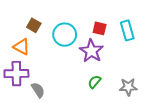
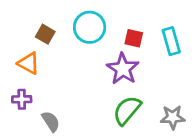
cyan circle: (65, 35) -> (90, 27), moved
purple cross: (16, 74) -> (22, 99), size x0.6
green semicircle: (94, 82) -> (127, 110), size x1.6

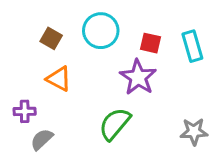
orange triangle: (29, 63) -> (59, 79), moved
green semicircle: (127, 110) -> (115, 124), moved
gray semicircle: (51, 121) -> (42, 139), moved, turned -100

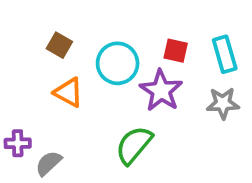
cyan circle: (101, 31) -> (118, 63), moved
purple cross: (25, 111) -> (18, 143), moved
gray star: (194, 132) -> (223, 103), moved

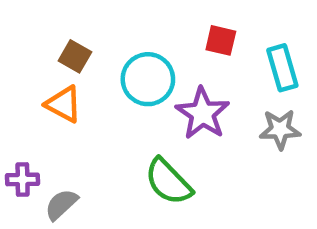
red square: (176, 51) -> (221, 40), moved
orange triangle: (69, 92) -> (64, 104), moved
green semicircle: (134, 145) -> (168, 182), turned -84

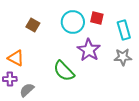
cyan circle: (148, 79) -> (73, 22), moved
orange triangle: (64, 104) -> (16, 58), moved
green semicircle: (168, 182) -> (64, 71), moved

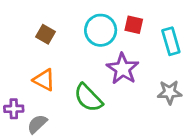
gray star: (123, 57) -> (170, 92), moved
orange triangle: (16, 58) -> (44, 80), moved

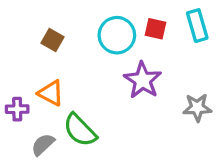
cyan rectangle: (171, 41) -> (197, 26), moved
green semicircle: (88, 98) -> (80, 130), moved
purple cross: (14, 109) -> (17, 109), moved

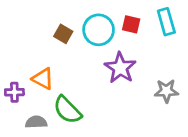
brown square: (53, 40) -> (63, 34), moved
gray semicircle: (43, 145) -> (36, 122), turned 40

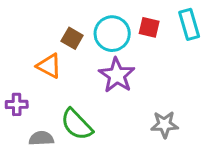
purple star: (120, 68) -> (117, 75), moved
orange triangle: (43, 79) -> (49, 66), moved
gray star: (166, 91) -> (165, 124), moved

